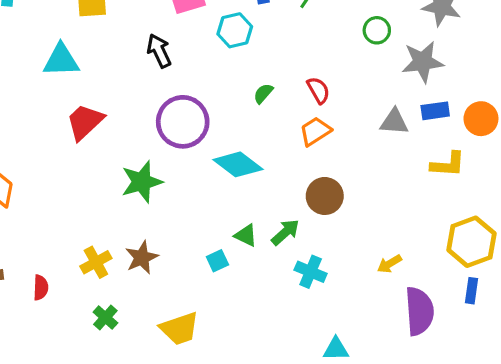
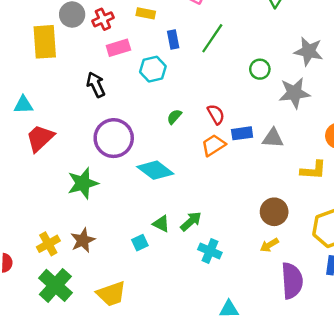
cyan triangle: (61, 60) -> (23, 105), moved, size x0.7
blue rectangle: (435, 111) -> (242, 133), moved
brown circle: (325, 196) -> (274, 212), moved
green cross: (105, 317) -> (55, 285), size x1.8

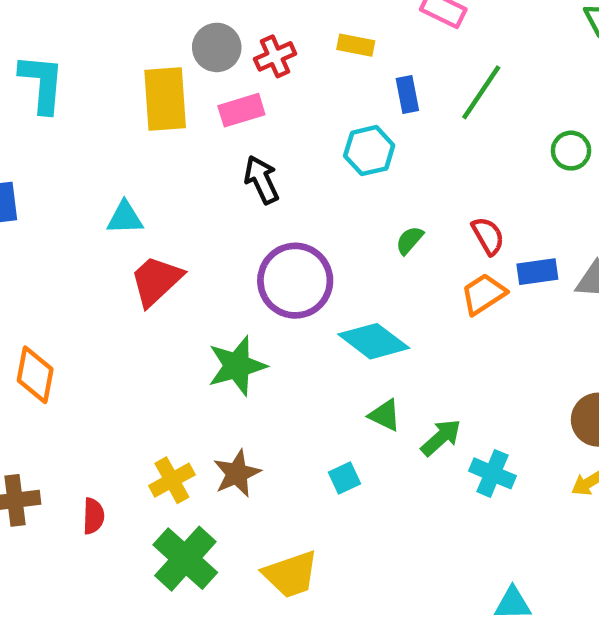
pink rectangle: (118, 48) -> (241, 110), moved
green triangle: (161, 224) -> (385, 415), moved
cyan cross: (210, 251) -> (492, 473), moved

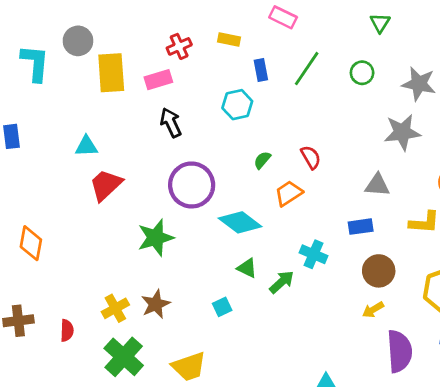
gray circle: (217, 47) -> (78, 41), moved
green circle: (571, 151) -> (362, 73), moved
blue rectangle: (537, 272) -> (361, 227), moved
orange trapezoid: (484, 294) -> (289, 193), moved
cyan cross: (492, 473) -> (314, 254), moved

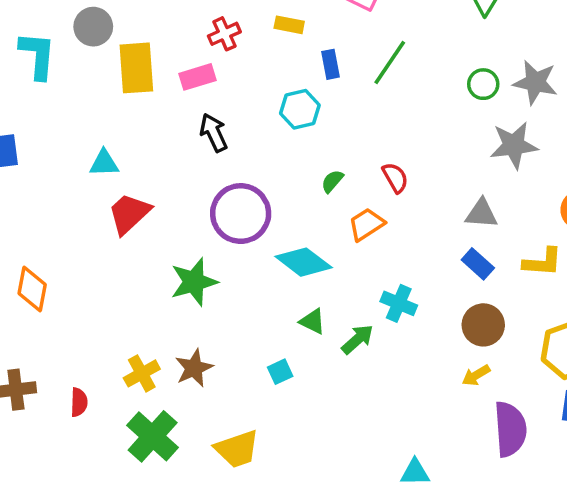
green circle: (362, 73) -> (483, 84), moved
blue rectangle: (361, 227) -> (478, 264), moved, turned 50

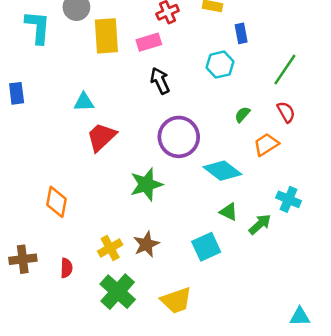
green line: (390, 63) -> (285, 70), moved
orange diamond: (32, 289) -> (56, 202), moved
cyan square: (280, 372) -> (206, 247), size x1.6

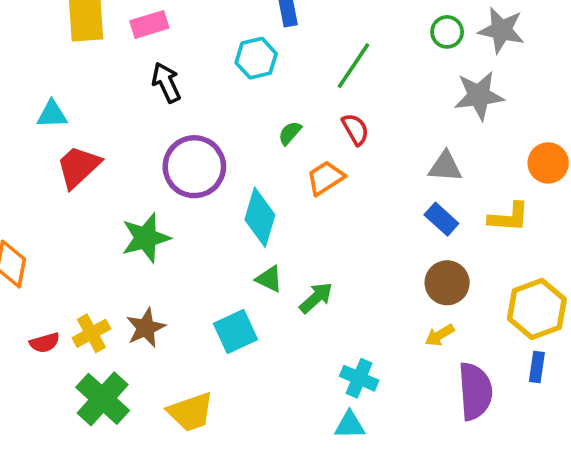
cyan diamond: (222, 171) -> (260, 217), turned 69
cyan cross: (289, 199) -> (359, 378), moved
red semicircle: (66, 268) -> (45, 343), moved, turned 72
cyan triangle: (300, 317) -> (350, 425), moved

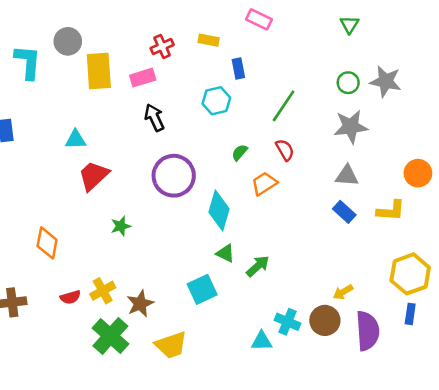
gray star: (479, 96) -> (351, 127), moved
green star: (146, 238) -> (121, 226), moved, size x0.6
brown circle: (447, 283) -> (325, 320), moved
brown star: (146, 328) -> (140, 304), moved
cyan triangle: (350, 425) -> (262, 341), moved

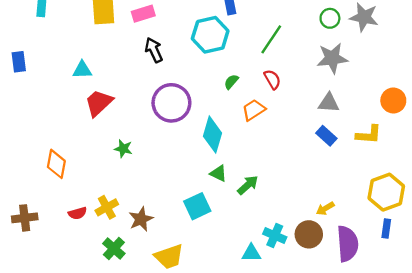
cyan hexagon: (216, 101) -> (210, 35), size x1.4
green star: (121, 226) -> (123, 149), turned 30
green cross: (110, 336) -> (114, 248), size x0.7

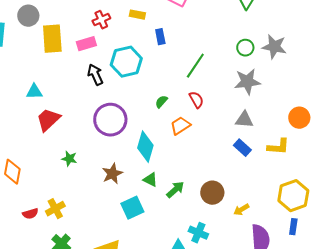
cyan hexagon: (210, 35) -> (126, 62), moved
brown star: (141, 219) -> (112, 174), moved
brown circle: (309, 234) -> (212, 193), moved

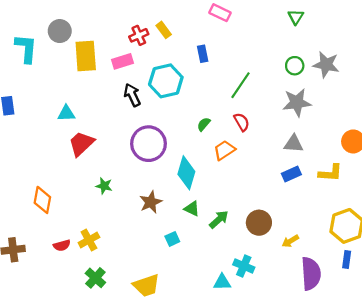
yellow rectangle: (137, 15) -> (164, 30), moved, turned 42
blue rectangle: (242, 148) -> (291, 174), turned -66
cyan square: (132, 208) -> (172, 239), size x0.6

